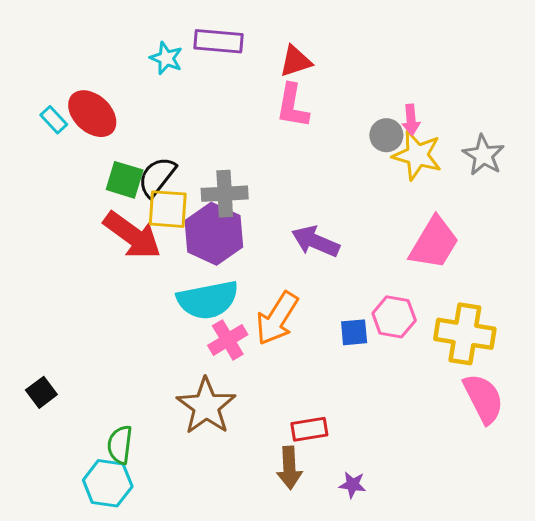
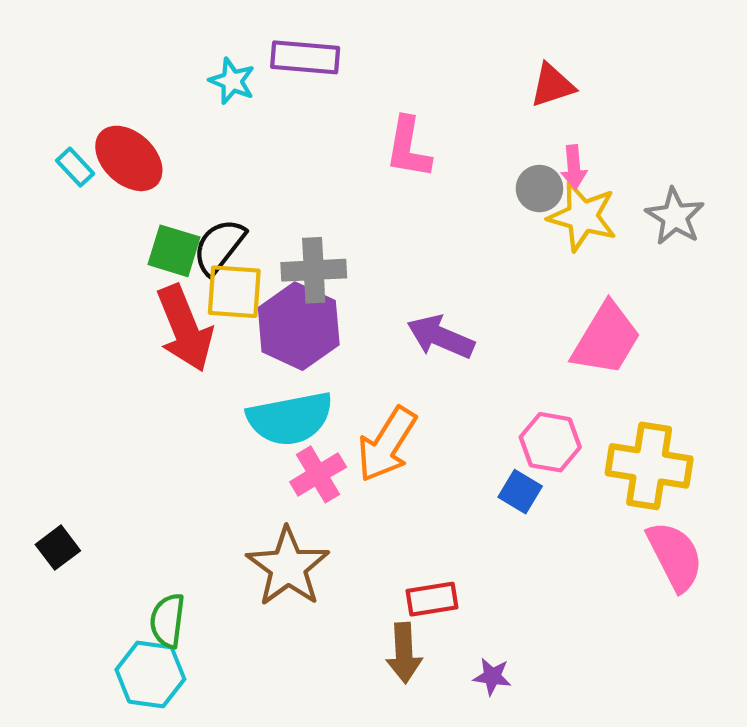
red triangle: (296, 61) -> (552, 85), moved
red arrow: (132, 235) -> (185, 328), turned 32
blue square: (354, 332) -> (520, 492), moved, turned 36

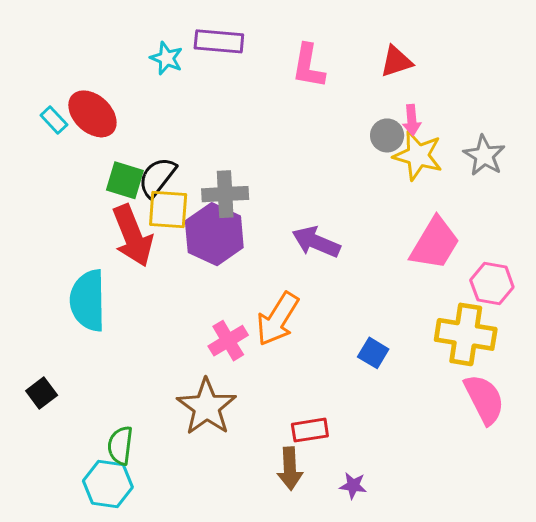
pink L-shape: (408, 148) -> (308, 66), moved
cyan semicircle: (290, 419) -> (88, 300), moved, turned 100
pink hexagon: (550, 442) -> (492, 284), moved

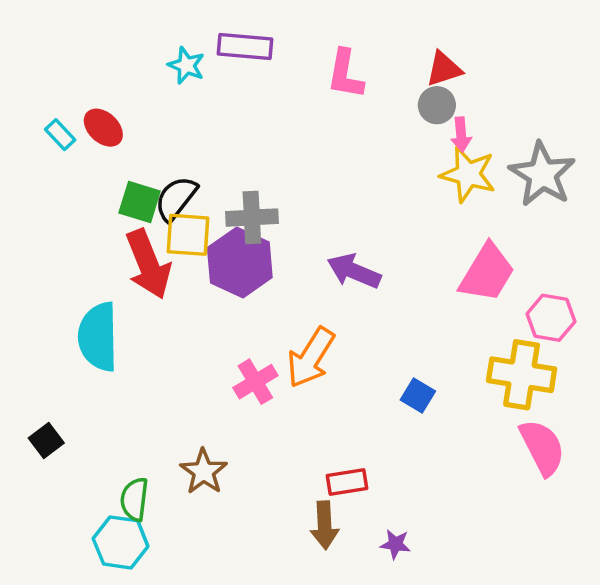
red ellipse: (92, 114) -> (103, 128), size x0.7
gray circle: (387, 135) -> (437, 105), moved
gray star: (484, 156) -> (542, 174), size x1.4
brown star: (207, 407) -> (204, 472), moved, size x0.7

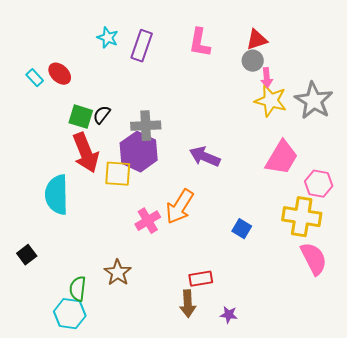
purple rectangle: (245, 46) -> (142, 46), moved, turned -76
black semicircle: (176, 198) -> (102, 115), size x0.7
yellow square: (188, 235) -> (118, 174), moved

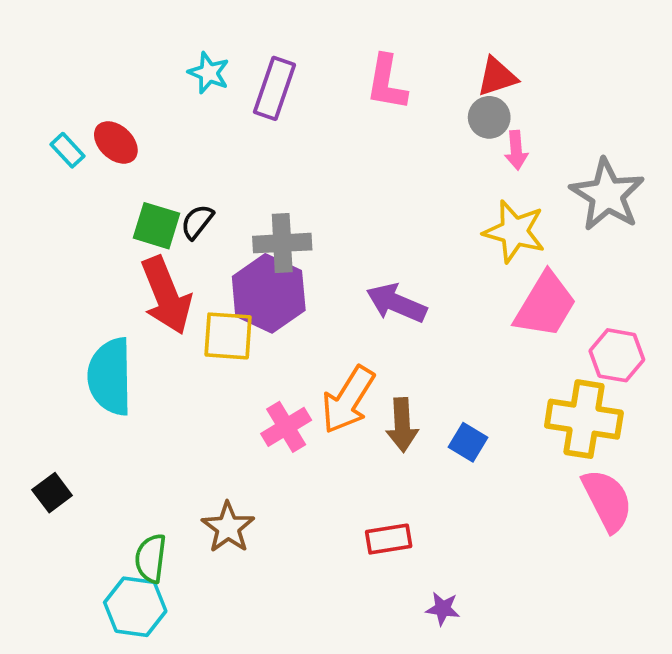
yellow star: (271, 101) -> (514, 231), moved
brown arrow: (188, 304) -> (402, 425), moved

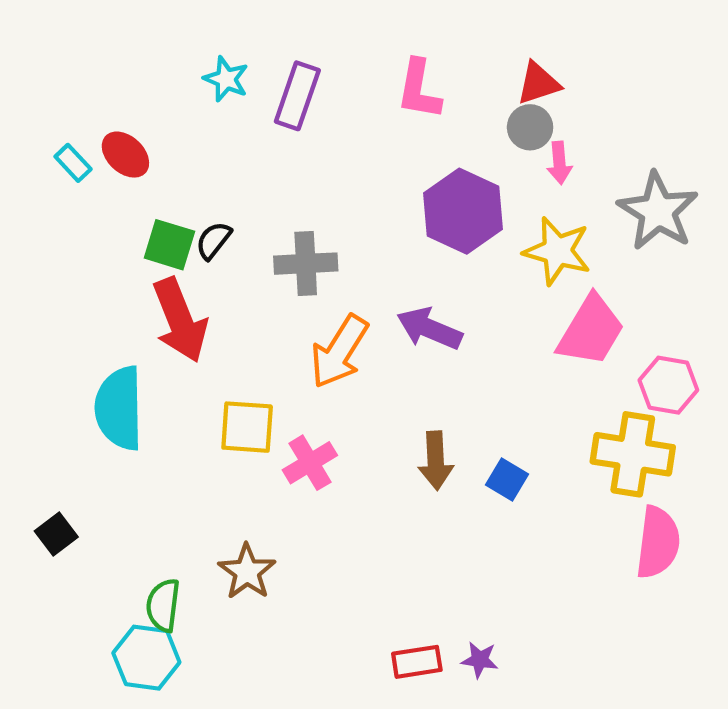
purple hexagon: (269, 293) -> (463, 211), moved
yellow square: (228, 336) -> (247, 427), moved
orange arrow: (348, 400) -> (339, 352), moved
pink semicircle: (607, 500) -> (658, 542), turned 34
red rectangle: (389, 539) -> (417, 662), moved

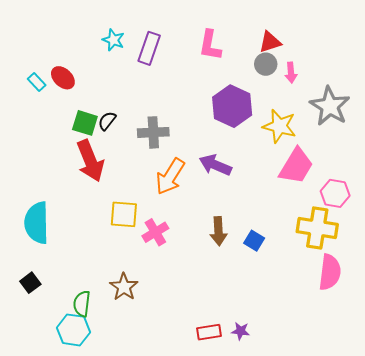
pink arrow: (559, 163) -> (291, 73), moved
cyan semicircle: (119, 408) -> (37, 223), moved
black square: (56, 534) -> (30, 283), moved

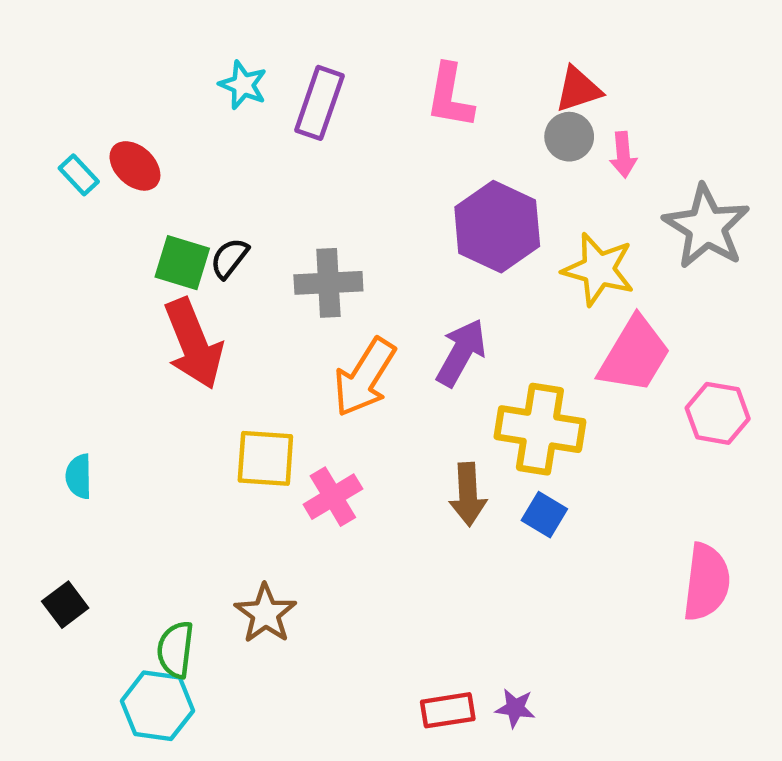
purple arrow: (215, 165) -> (461, 353), turned 96
cyan semicircle: (37, 223) -> (79, 476), size x0.5
yellow cross: (317, 228) -> (540, 429), moved

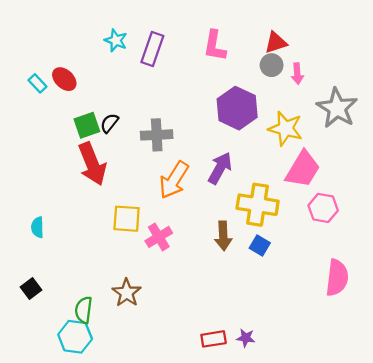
green square: (182, 263) -> (87, 125), turned -36
pink hexagon: (718, 413) -> (323, 208), moved

